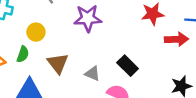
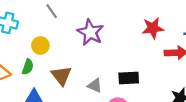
purple star: (88, 18) -> (90, 32), turned 30
black rectangle: (128, 66) -> (129, 78), turned -48

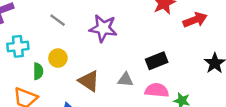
green semicircle: (28, 67) -> (38, 71), moved

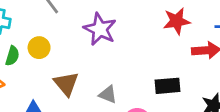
black rectangle: (157, 61) -> (168, 86), moved

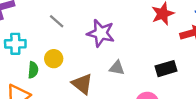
gray triangle: (108, 94) -> (117, 68), moved

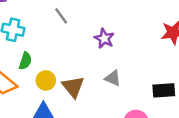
purple star: (101, 33) -> (104, 38), size x0.7
yellow circle: (54, 59) -> (46, 80), moved

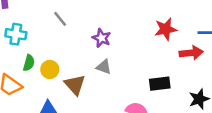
gray triangle: (113, 78) -> (104, 67), moved
yellow circle: (46, 80) -> (50, 69), moved

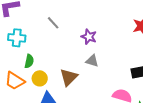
yellow circle: (50, 69) -> (40, 78), moved
brown triangle: (75, 85) -> (69, 77), turned 30

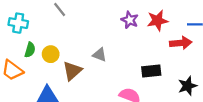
purple star: (89, 37) -> (130, 20), moved
yellow circle: (40, 78) -> (51, 54), moved

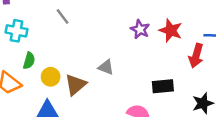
red star: (157, 21) -> (171, 30), turned 30
red arrow: (181, 43) -> (196, 56), turned 110
yellow circle: (51, 54) -> (51, 77), moved

